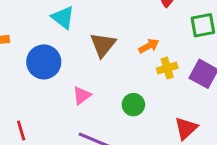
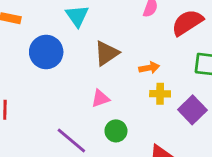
pink triangle: (82, 95) -> (100, 98), moved
green circle: (133, 105) -> (116, 131), moved

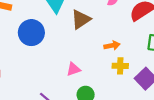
brown triangle: (107, 53) -> (81, 19), moved

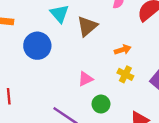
yellow cross: (120, 66) -> (125, 74), moved, turned 32

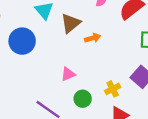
orange arrow: (123, 50) -> (93, 38), moved
yellow cross: (125, 74) -> (113, 89), moved, turned 35

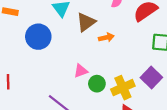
yellow cross: (113, 89) -> (123, 88), size x1.5
green circle: (83, 99) -> (97, 84), moved

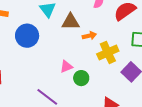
brown triangle: (86, 22) -> (71, 22), turned 36
yellow cross: (123, 88) -> (108, 52), moved

